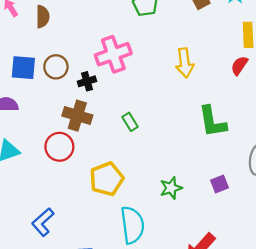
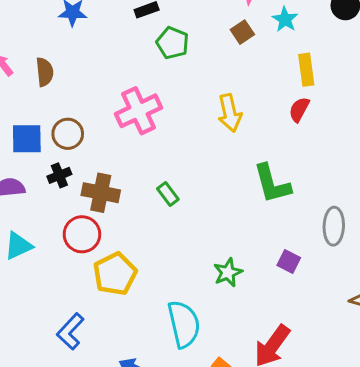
black cross: (87, 81) -> (59, 175), moved
yellow pentagon: (107, 179) -> (115, 274), moved
purple square: (219, 184) -> (289, 261), turned -36

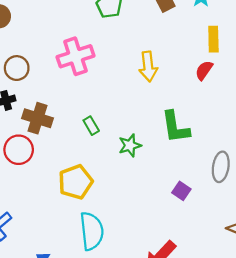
green star: (228, 273) -> (130, 145), moved
yellow pentagon: (115, 274) -> (76, 182), moved

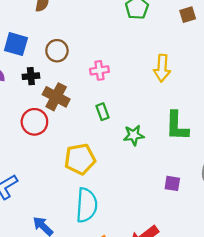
pink cross: (75, 56) -> (99, 70), moved, size x0.6
brown circle: (17, 68) -> (57, 51), moved
purple square: (181, 191) -> (172, 183), turned -35

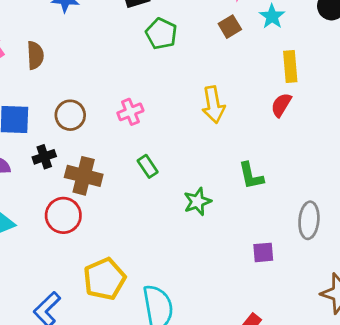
pink cross: (99, 70) -> (130, 112), moved
green rectangle: (102, 112) -> (148, 166), moved
green L-shape: (177, 126) -> (251, 176), size x0.7
yellow pentagon: (80, 159) -> (104, 279), moved

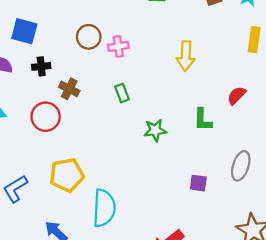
red semicircle: (281, 105) -> (236, 95), moved
brown circle: (70, 115) -> (89, 37), moved
brown cross: (84, 176) -> (69, 89), size x0.7

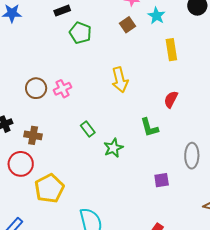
green rectangle: (122, 93) -> (88, 129), moved
yellow pentagon: (67, 175) -> (49, 188), moved

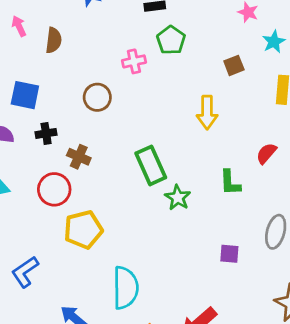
brown square: (128, 25) -> (234, 65), moved
pink cross: (63, 89) -> (134, 61), moved
green rectangle: (88, 129) -> (151, 165), size x1.8
green star: (113, 148) -> (178, 198), turned -30

